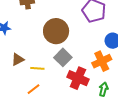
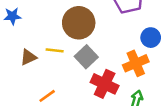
yellow line: (37, 68) -> (55, 50), moved

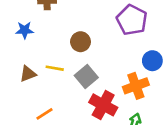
blue star: (12, 16) -> (25, 30), moved
brown circle: (79, 23) -> (80, 42), size x0.6

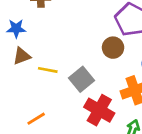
brown circle: (80, 42) -> (113, 48), moved
brown triangle: (28, 74) -> (22, 56), moved

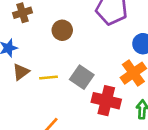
brown circle: (113, 48) -> (62, 30), moved

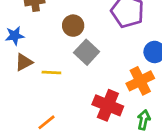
gray square: (82, 77) -> (87, 52), moved

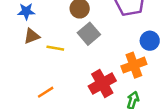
red cross: (108, 105) -> (102, 83), turned 32

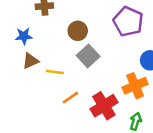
orange line: (46, 92) -> (70, 98), moved

